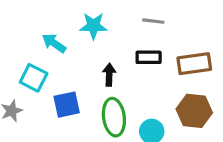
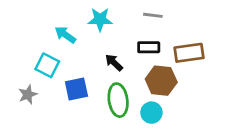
black arrow: (109, 75) -> (114, 63), turned -48
brown hexagon: (194, 111) -> (161, 81), moved

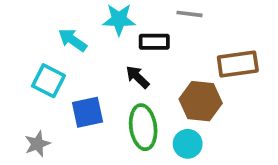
black rectangle: (149, 47) -> (154, 42), moved
gray star: (28, 95) -> (37, 144), moved

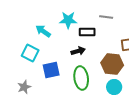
black arrow: (138, 77) -> (78, 51), turned 120
cyan circle: (188, 144) -> (114, 87), moved

